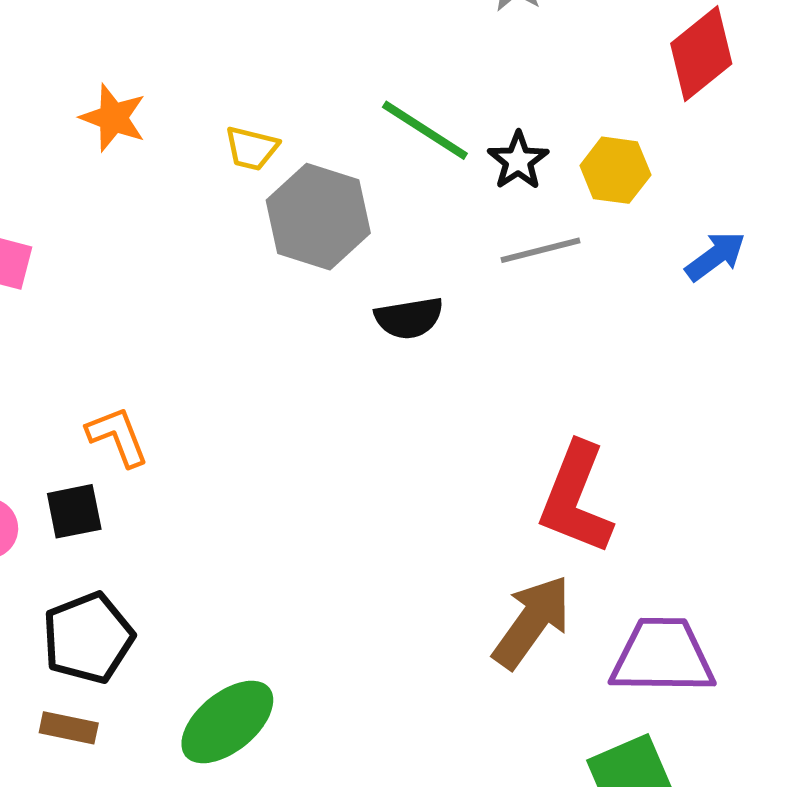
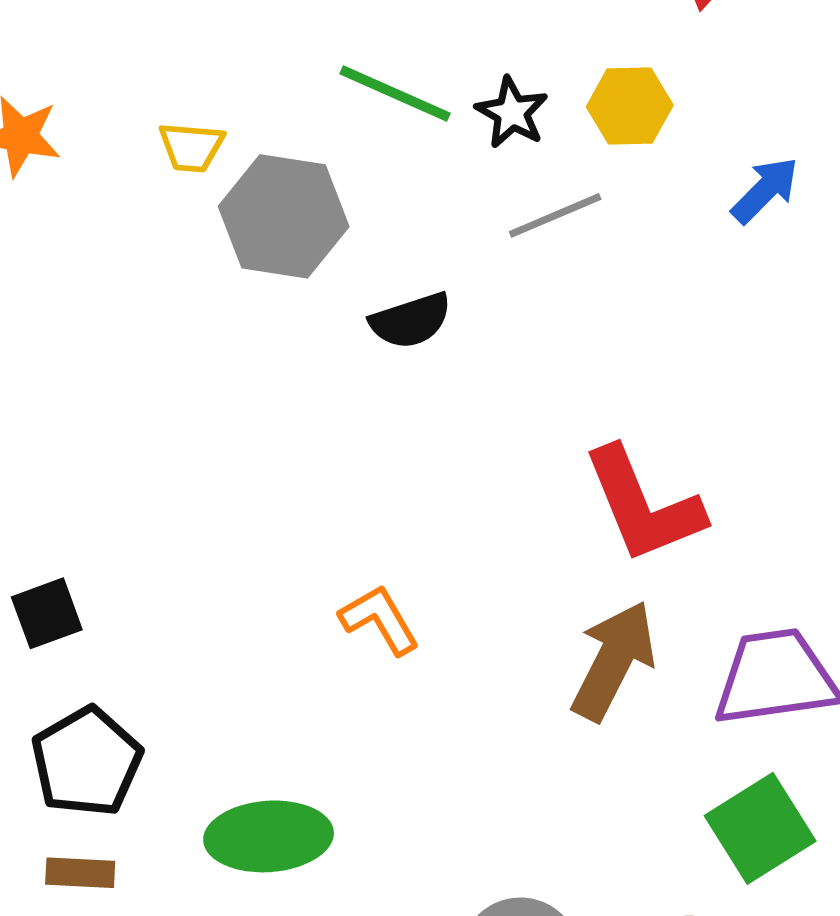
orange L-shape: (118, 436) -> (379, 620), moved
red L-shape: (576, 498) -> (643, 505), turned -35
green ellipse: (227, 722) -> (269, 836), turned 44

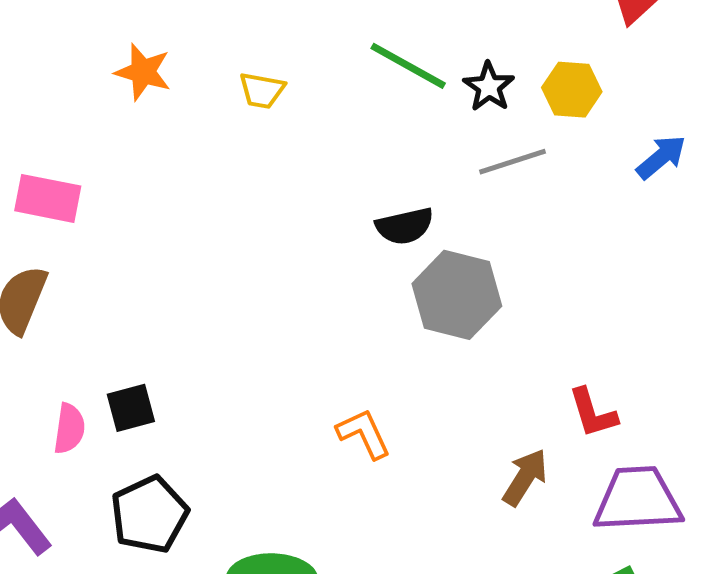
gray hexagon: (284, 216) -> (457, 295), moved
red L-shape: (643, 505) -> (593, 413), moved, size x0.6
brown arrow: (613, 661) -> (525, 477), size x0.7

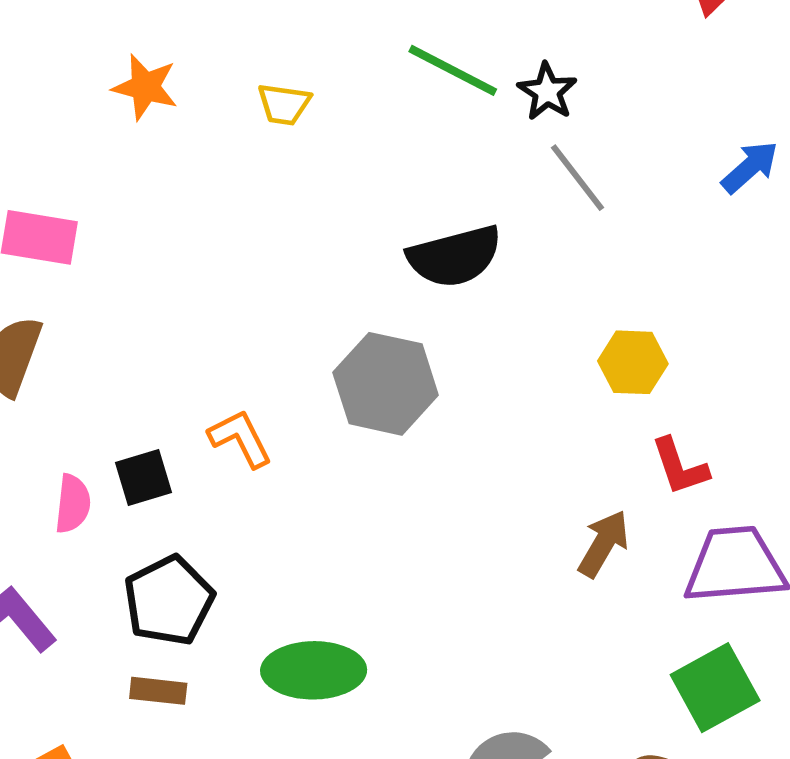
yellow hexagon: (572, 90) -> (633, 362), moved
gray line: (513, 162) -> (577, 178), turned 72
black semicircle: (405, 226) -> (455, 256), size x1.4
gray hexagon: (457, 295) -> (386, 384), moved
orange L-shape: (364, 434) -> (240, 438), moved

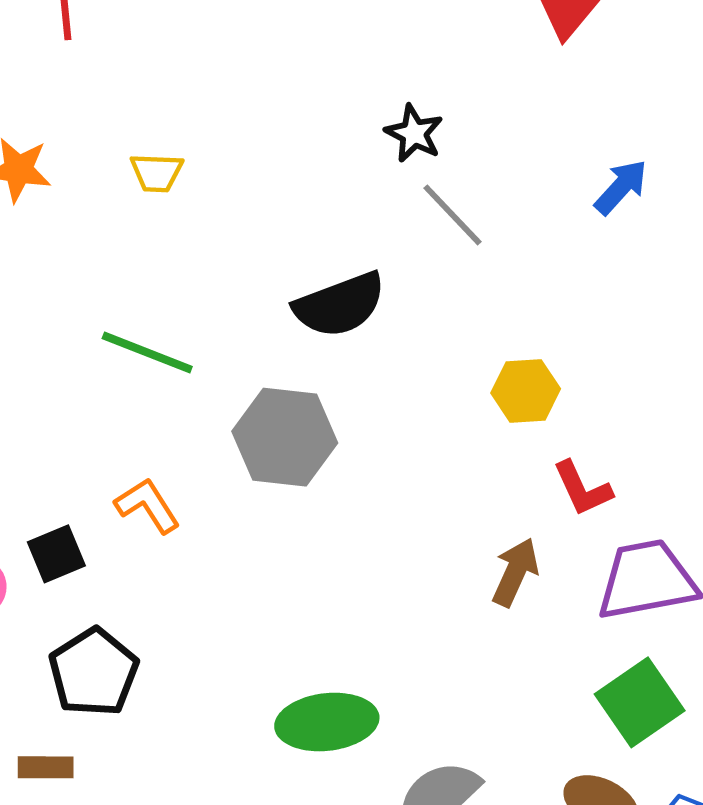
green line: (453, 70) -> (147, 353), moved
green ellipse: (314, 670) -> (327, 722), moved
brown rectangle: (158, 691) -> (46, 767), moved

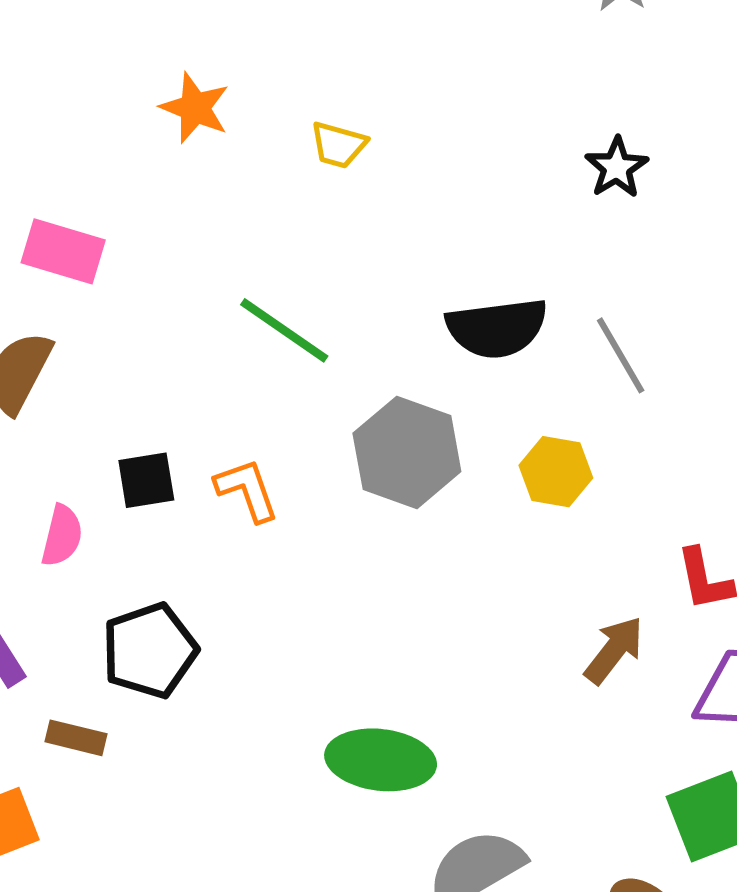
gray line: (452, 215) -> (621, 355), moved
yellow hexagon: (526, 391) -> (556, 472), moved
black square: (56, 554) -> (146, 480), moved

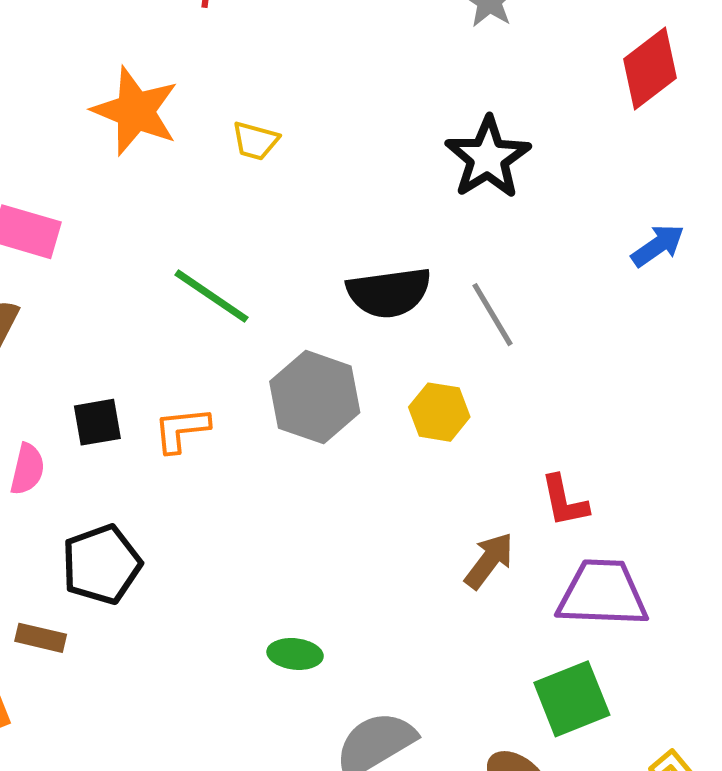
orange star: (195, 108) -> (135, 111), size x1.5
black star: (617, 168) -> (488, 158), size x1.6
orange L-shape: (247, 490) -> (182, 430), turned -76
green ellipse: (381, 760) -> (295, 654), size x0.6

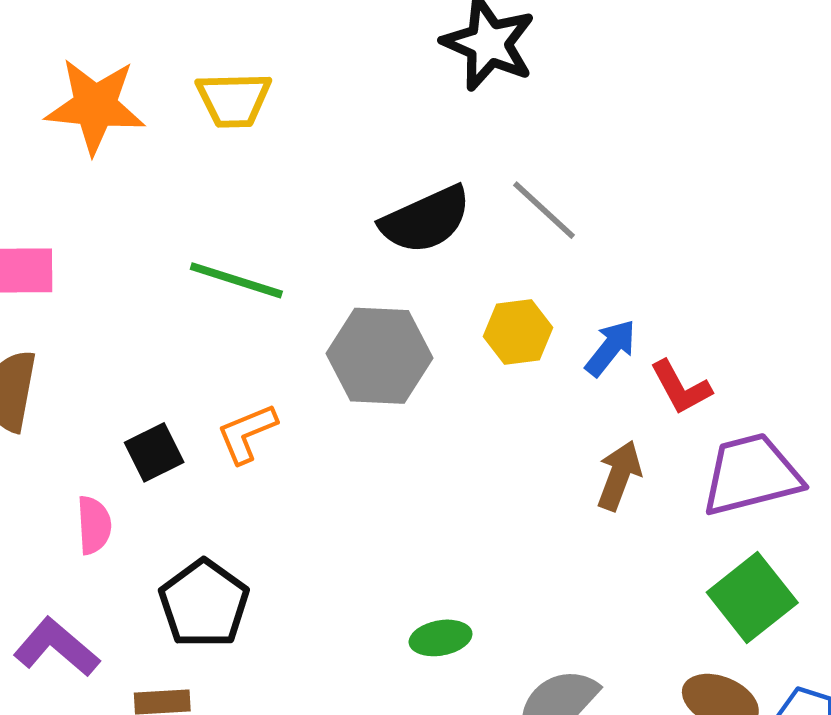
yellow trapezoid: (255, 141) -> (234, 100), size x1.4
blue arrow: (658, 246) -> (611, 348), moved

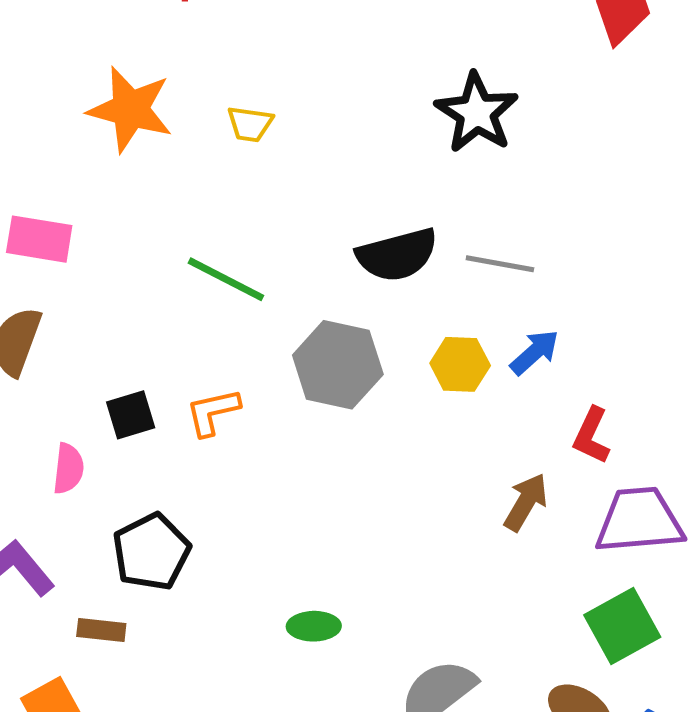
yellow trapezoid: (234, 100) -> (250, 124), size x0.7
gray line: (544, 210) -> (500, 264), turned -42
blue arrow: (611, 348) -> (535, 352), moved
red L-shape: (681, 387) -> (591, 436), turned 44
green ellipse: (441, 638) -> (314, 626), moved

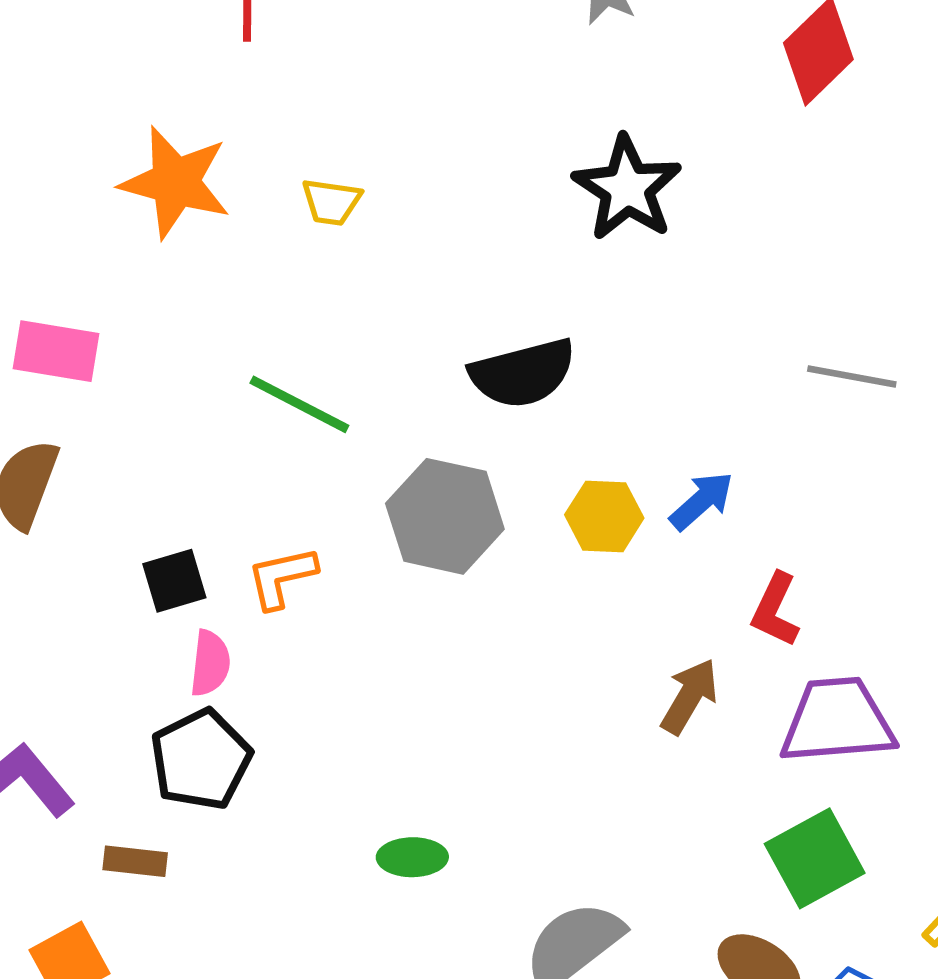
gray line: (500, 264) -> (852, 377), moved
pink semicircle: (68, 469) -> (210, 663), moved

